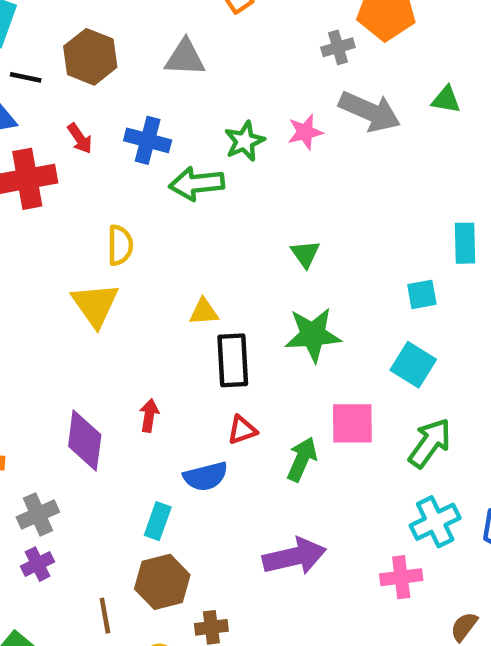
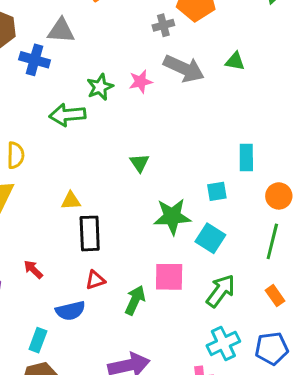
blue cross: (148, 140) -> (35, 60), moved
green star: (313, 335) -> (172, 216), moved
red arrow: (149, 415) -> (33, 269), turned -55

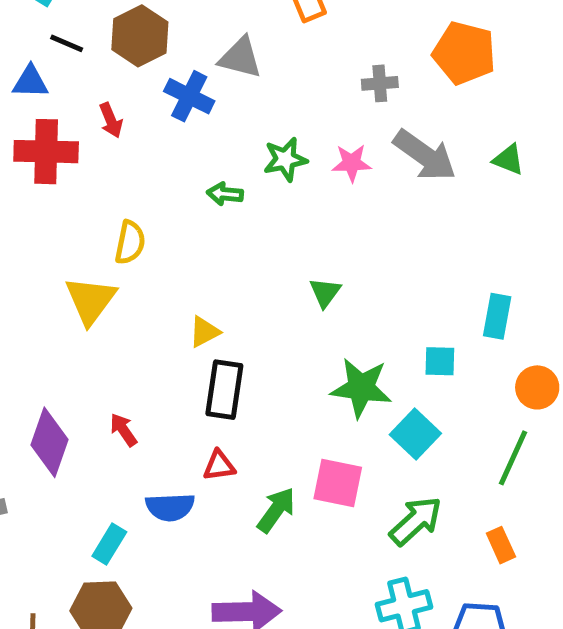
gray cross: (163, 25) -> (380, 83), moved
green arrow: (67, 115) -> (225, 194), size x0.6
yellow triangle: (71, 201) -> (204, 332), turned -35

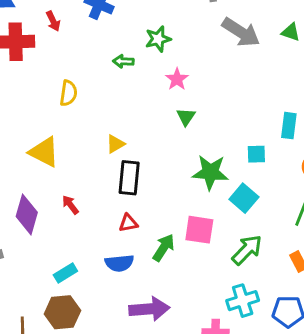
pink star: (352, 163) -> (177, 79), moved, turned -30
yellow triangle: (91, 300) -> (44, 152), moved, turned -36
blue semicircle: (170, 507) -> (119, 263), moved
cyan rectangle: (109, 544) -> (65, 273), turned 30

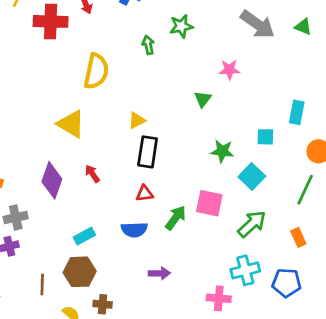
green arrow: (123, 61) -> (148, 45), turned 72
pink star: (177, 79) -> (229, 70), moved, turned 30
yellow semicircle: (68, 93) -> (96, 71), size x1.5
green star: (210, 172) -> (222, 151), size x0.7
purple arrow: (149, 309) -> (159, 273), size x0.6

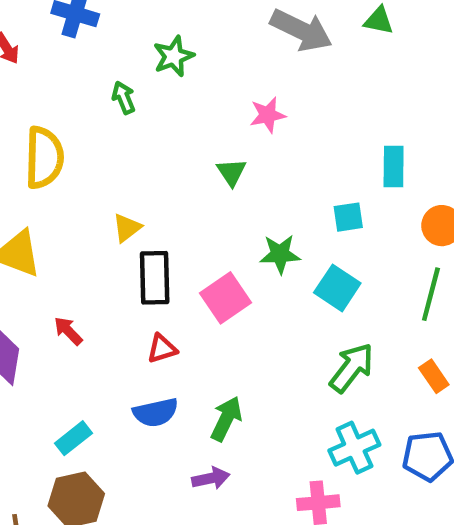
pink square: (209, 203) -> (226, 298), moved, turned -36
green arrow: (176, 218) -> (226, 419), moved

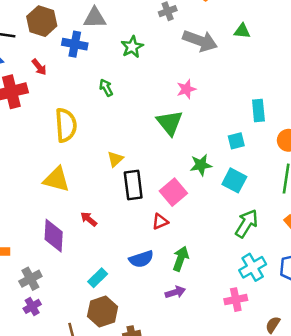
green star: (174, 56) -> (132, 47), moved
green triangle: (231, 172) -> (170, 123), size x1.6
red triangle: (162, 349) -> (160, 221), moved

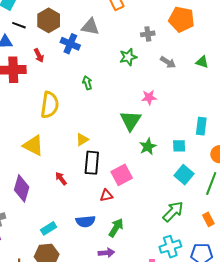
gray arrow: (200, 41) -> (168, 62), size x0.6
green star: (132, 47) -> (128, 57), moved
green star: (201, 165) -> (148, 147), moved, turned -30
cyan square: (234, 180) -> (184, 175), moved
red arrow: (89, 219) -> (61, 179), moved

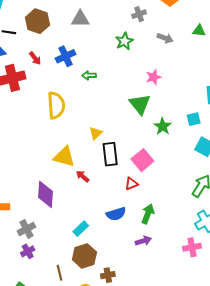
blue cross: (70, 44) -> (66, 56), moved, turned -36
green arrow: (87, 83) -> (89, 75), turned -64
yellow triangle: (33, 145) -> (64, 157), moved

